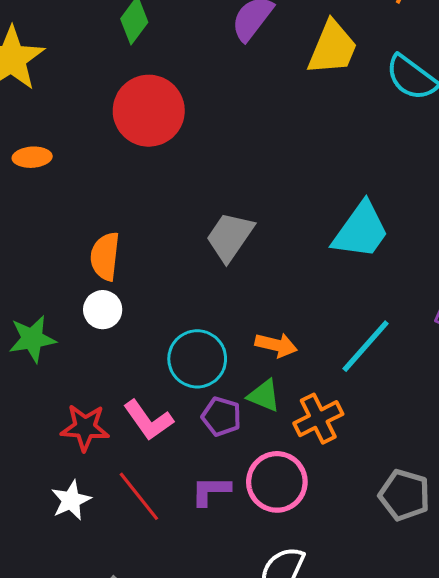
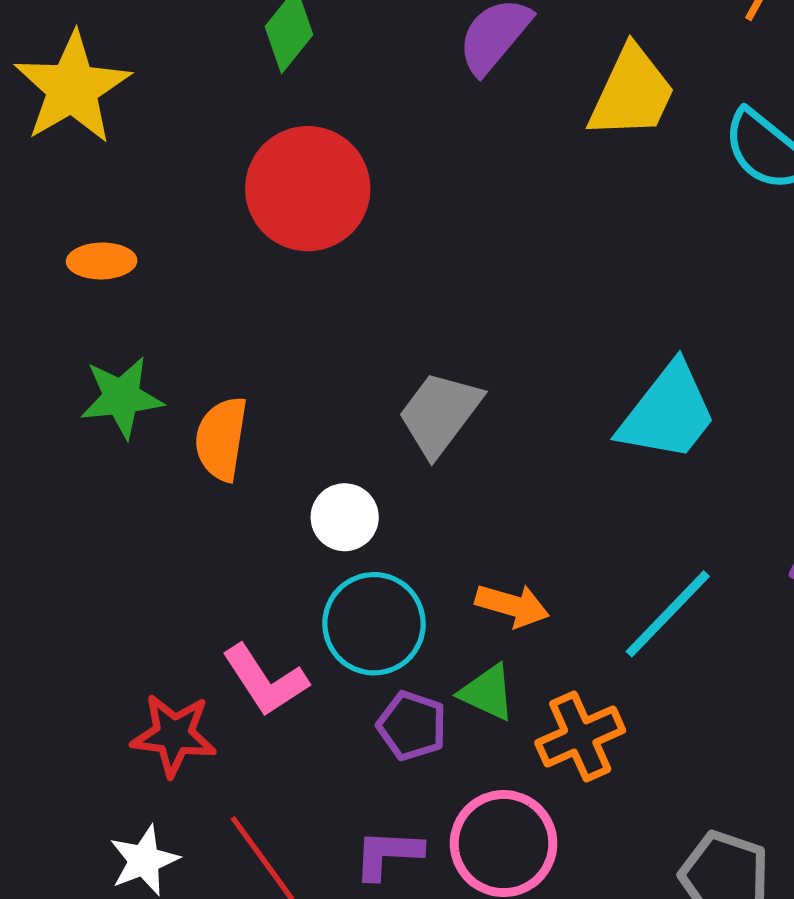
white circle: (103, 310) -> (345, 517), moved
green star: (32, 339) -> (122, 397), moved
pink L-shape: (148, 420) -> (265, 680), moved

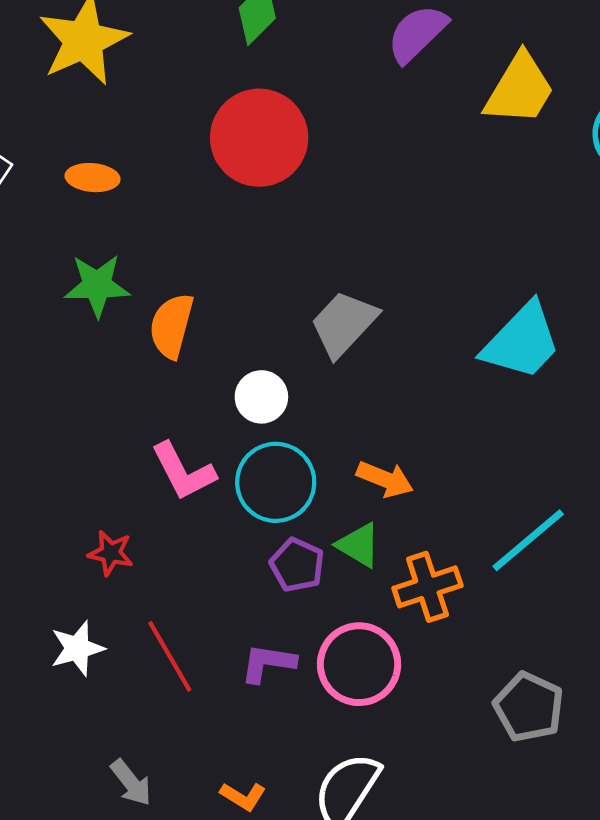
cyan line: (668, 614) -> (528, 540), moved
pink L-shape: (265, 680) -> (183, 471), moved
red star: (174, 735) -> (111, 553), size x0.7

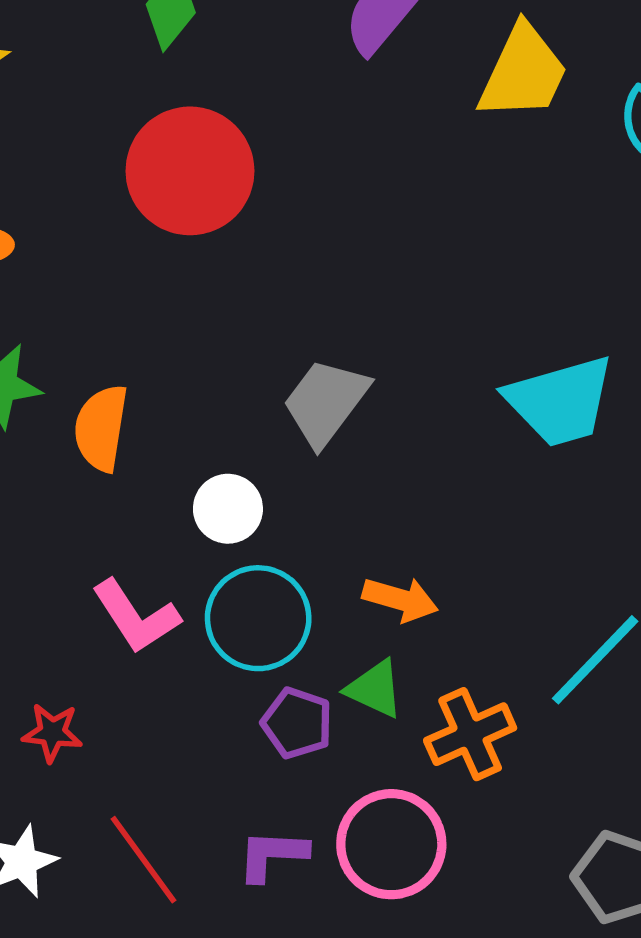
cyan trapezoid: (522, 341) -> (560, 401), turned 36

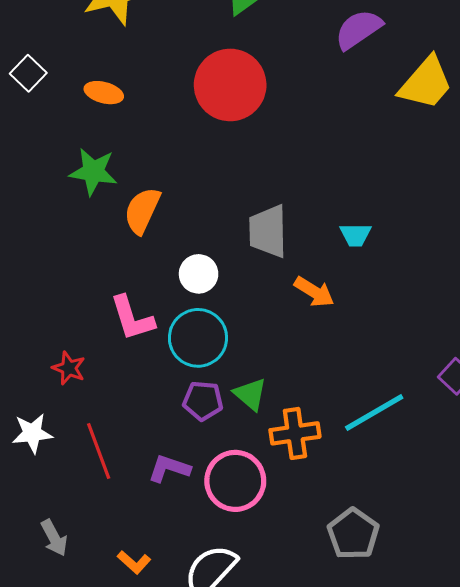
cyan trapezoid: (560, 401) -> (356, 235), moved, size x0.5
gray trapezoid: (326, 402) -> (268, 231), turned -54
orange arrow: (400, 599) -> (314, 292), moved
purple pentagon: (297, 723) -> (203, 401), turned -30

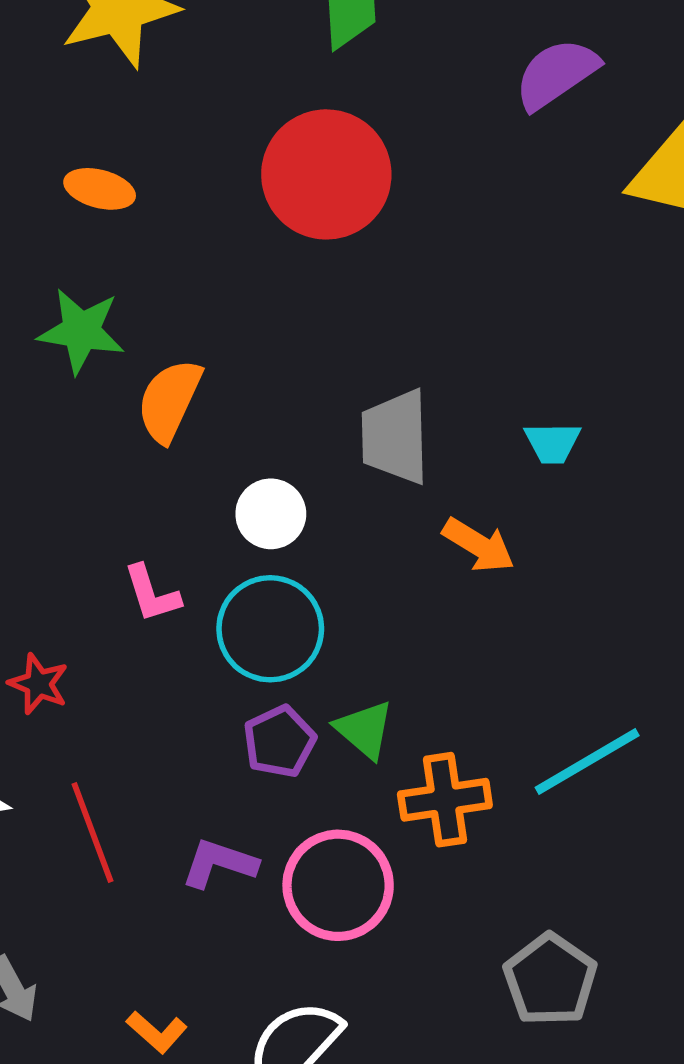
pink L-shape: (132, 318) -> (152, 594), size x0.7
purple pentagon: (203, 401) -> (279, 742), turned -30

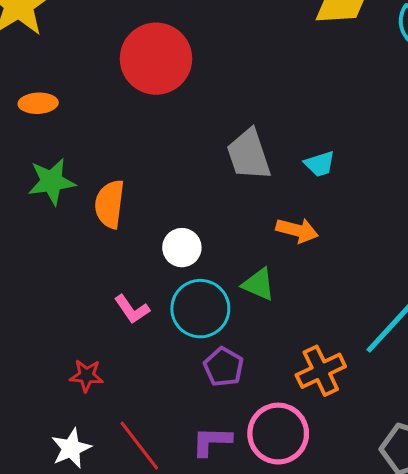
gray trapezoid: (395, 437) -> (249, 155), moved
green triangle: (364, 730) -> (259, 284), moved

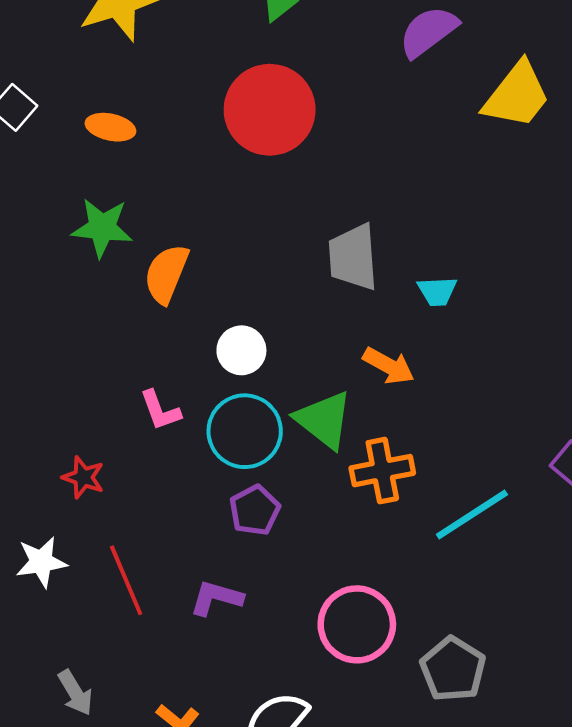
green triangle: (259, 284) -> (324, 420), size x1.4
orange cross: (321, 371) -> (382, 471), moved
pink circle: (278, 434) -> (357, 624), moved

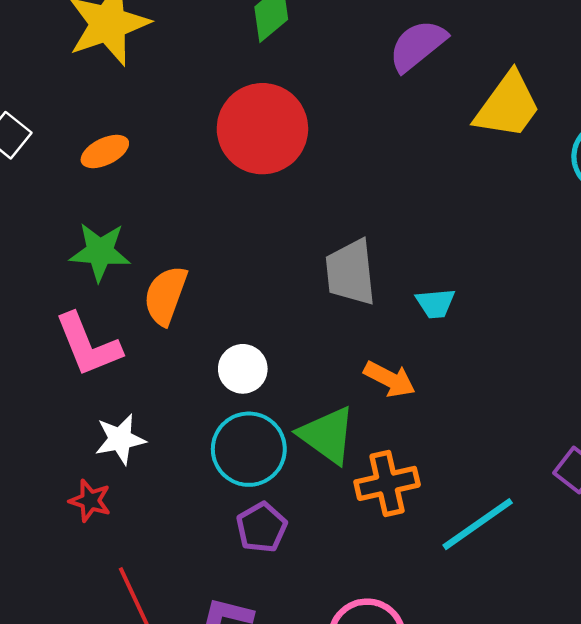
orange ellipse: (110, 127) -> (105, 151), turned -36
pink L-shape: (160, 410) -> (88, 345), moved, size x1.6
white star: (41, 562) -> (120, 439), moved

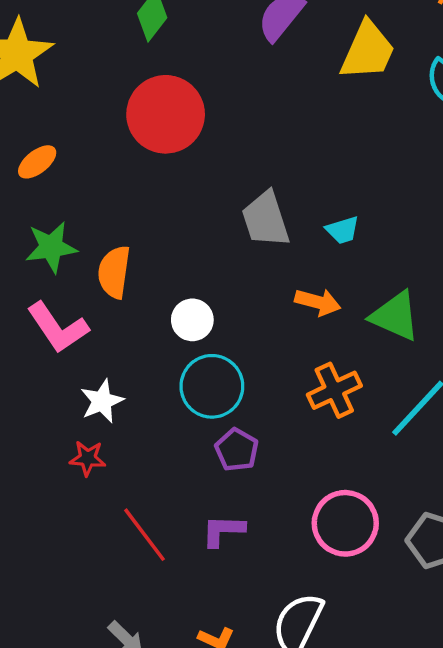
green triangle: (327, 435) -> (395, 316), moved

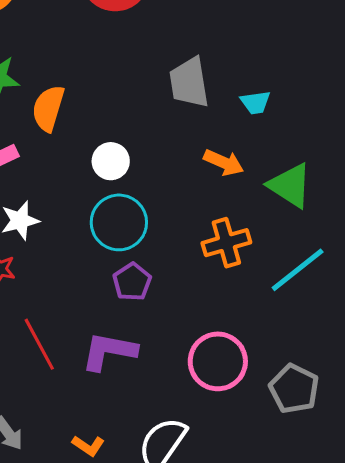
purple L-shape: (223, 531) -> (109, 351), size x1.4

